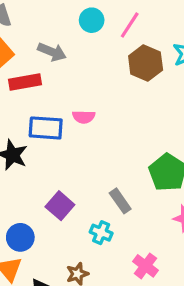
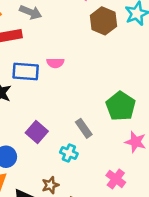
pink cross: (146, 266) -> (116, 179), moved

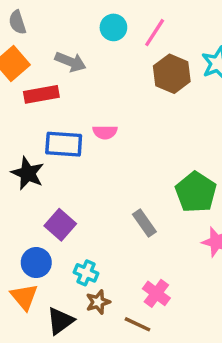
purple square: (37, 132) -> (60, 225), moved
cyan cross: (69, 153) -> (86, 273), moved
pink cross: (116, 179) -> (156, 293), moved

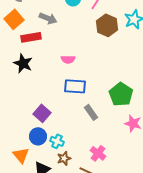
blue rectangle: (64, 144) -> (75, 86), moved
black star: (28, 173) -> (23, 63), moved
blue circle: (36, 263) -> (38, 136), moved

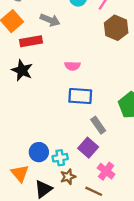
purple square: (42, 113) -> (88, 148), moved
cyan cross: (57, 141) -> (60, 158), turned -32

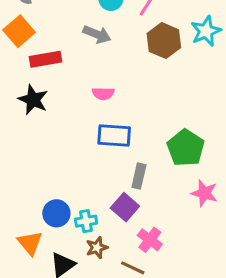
gray arrow: (50, 20) -> (97, 34), moved
gray rectangle: (98, 125) -> (139, 176), turned 48

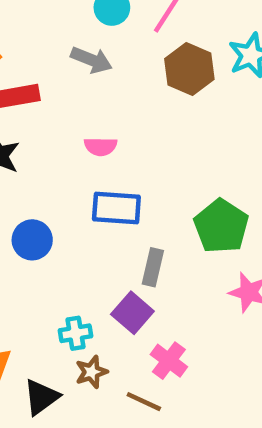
blue circle: (56, 213) -> (32, 240), moved

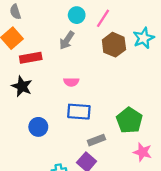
gray arrow: (91, 60) -> (67, 40), turned 102
gray rectangle: (153, 267) -> (96, 140), turned 56

